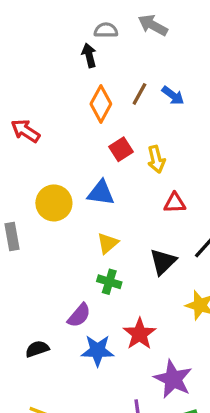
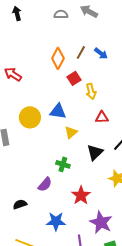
black arrow: (89, 55) -> (17, 13), moved
red square: (121, 149) -> (74, 78), moved
yellow triangle: (108, 243) -> (71, 132), moved
blue star: (98, 351) -> (56, 221), moved

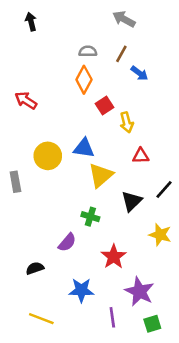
gray semicircle: (61, 14) -> (88, 51), moved
brown line: (81, 52) -> (121, 54), moved
yellow triangle: (71, 132) -> (101, 175), size x1.5

